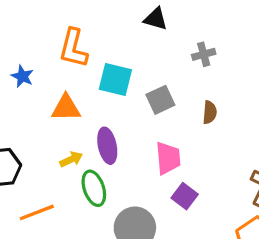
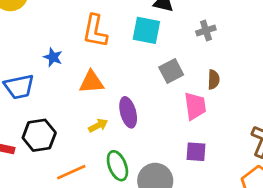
cyan square: (115, 80) -> (146, 30), moved
pink trapezoid: (168, 158) -> (195, 106), moved
green ellipse: (94, 188) -> (117, 166), moved
purple square: (185, 196) -> (196, 152), turned -30

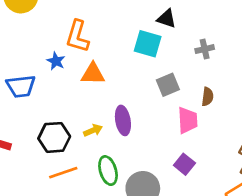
orange L-shape: (95, 31) -> (77, 36), moved
orange triangle: (91, 82) -> (93, 74), moved
black hexagon: (39, 135) -> (54, 137), moved
purple square: (196, 152) -> (184, 164), turned 30

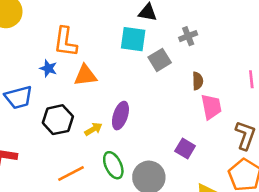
gray square: (168, 85) -> (160, 60), moved
purple ellipse: (123, 120) -> (120, 116), turned 36
pink trapezoid: (188, 120) -> (211, 107), moved
black hexagon: (54, 137) -> (58, 120), moved

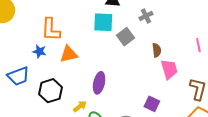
yellow arrow: (93, 129) -> (80, 106), moved

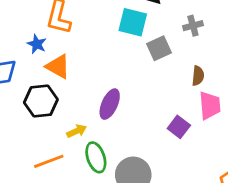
orange triangle: (69, 54) -> (58, 66), moved, turned 30
purple square: (152, 104) -> (179, 127), moved

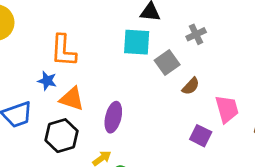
brown semicircle: (198, 76) -> (191, 86), moved, turned 48
purple ellipse: (110, 104) -> (113, 117), moved

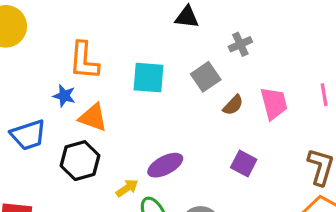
cyan square: (137, 42) -> (149, 78), moved
pink trapezoid: (227, 109) -> (274, 103), moved
purple ellipse: (113, 117) -> (165, 165), moved, turned 48

